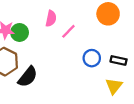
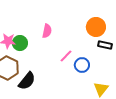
pink line: (68, 31) -> (66, 56), moved
black rectangle: (119, 60) -> (105, 45), moved

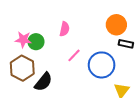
pink line: (66, 56) -> (74, 55), moved
blue circle: (82, 65) -> (102, 65), size x1.6

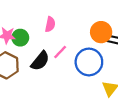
orange circle: (116, 25) -> (101, 32), moved
black semicircle: (43, 82) -> (40, 61), moved

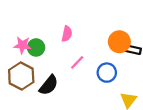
black semicircle: (40, 61) -> (49, 85), moved
blue circle: (89, 62) -> (107, 73), size x0.7

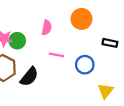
orange circle: (119, 42) -> (82, 19), moved
pink line: (77, 62) -> (56, 55), turned 56

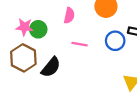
blue circle: (85, 65) -> (115, 41), moved

